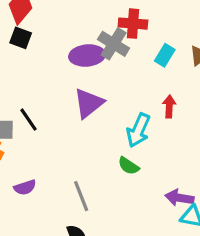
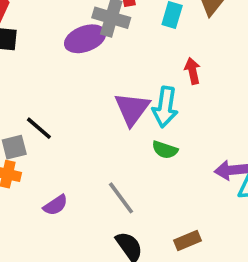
purple triangle: (89, 103) -> (132, 109), moved

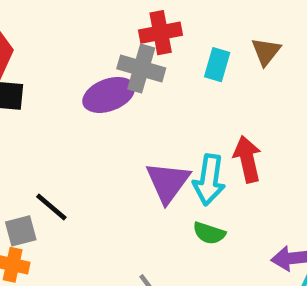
red arrow: (193, 71) -> (247, 159), moved, size x1.4

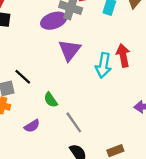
purple triangle: (168, 182) -> (70, 50), moved
green semicircle: (209, 233) -> (51, 100), moved, turned 35

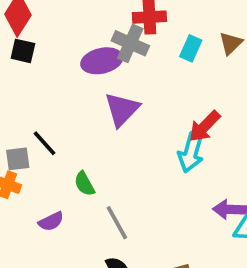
red arrow: (123, 56) -> (205, 126), turned -130
cyan arrow: (103, 65) -> (191, 152), moved

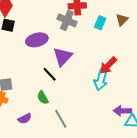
purple ellipse: (102, 61) -> (37, 40), moved
black line: (45, 143) -> (50, 74), moved

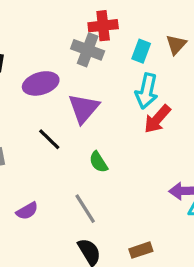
black line: (50, 74) -> (49, 139), moved
cyan arrow: (101, 80) -> (147, 91), moved
green semicircle: (43, 98) -> (98, 162), moved

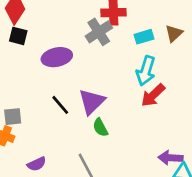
gray cross: (88, 50) -> (99, 32), turned 32
cyan rectangle: (141, 51) -> (144, 37), turned 48
purple triangle: (84, 108) -> (92, 102), moved

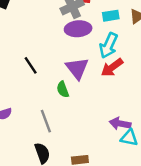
purple ellipse: (57, 57) -> (78, 29), moved
purple triangle: (92, 102) -> (77, 68), moved, turned -30

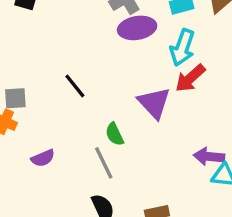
purple triangle: (77, 68) -> (154, 103), moved
green semicircle: (63, 89) -> (115, 134), moved

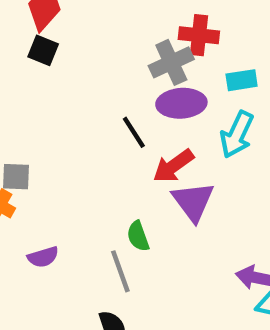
red arrow: (190, 78) -> (173, 166), moved
black line: (75, 86) -> (134, 132), moved

